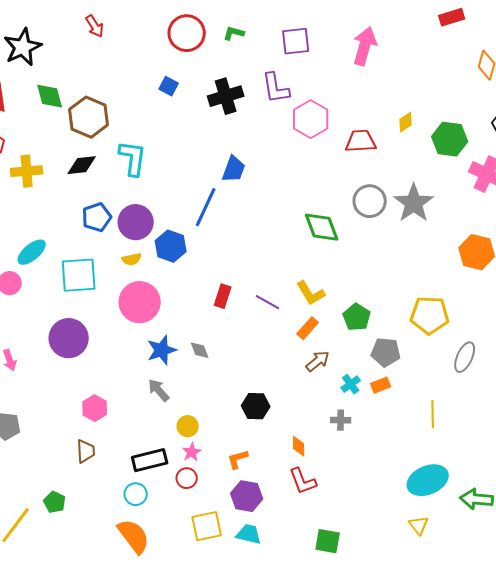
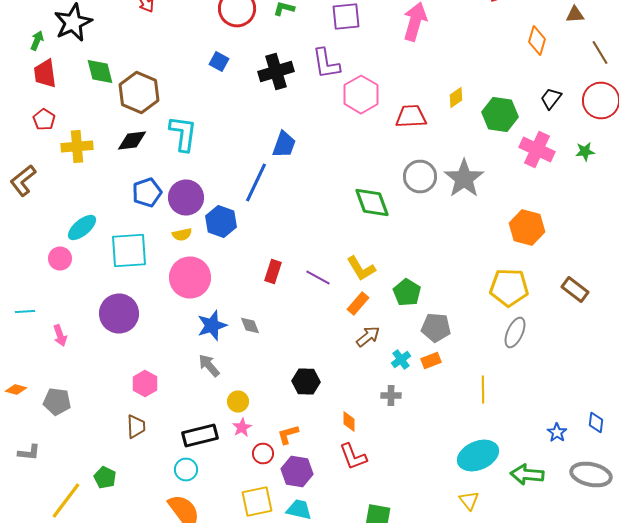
yellow pentagon: (430, 315) -> (509, 288), moved
red circle: (187, 478) -> (263, 454), moved

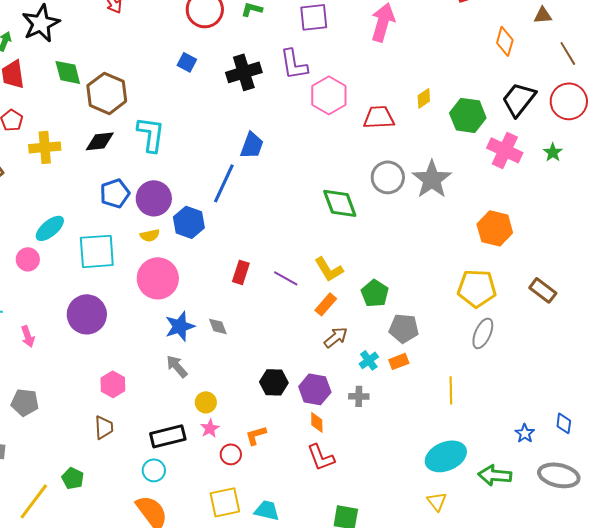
black trapezoid: (551, 98) -> (519, 99), size x1.6
green star: (585, 152) -> (553, 152), turned -30
purple hexagon: (297, 472) -> (315, 389), moved

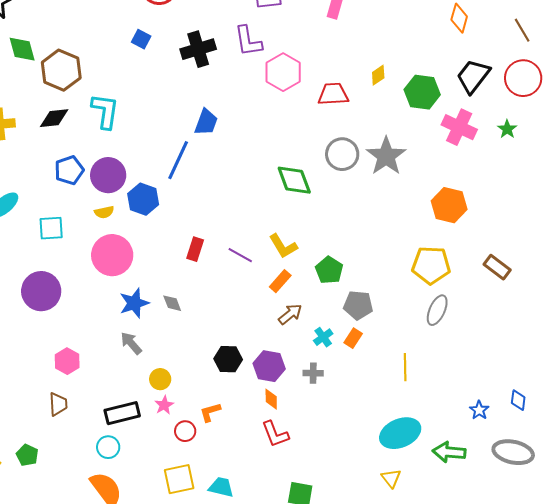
cyan square: (97, 251) -> (51, 228), size x0.7
orange rectangle: (399, 361) -> (353, 338), turned -36

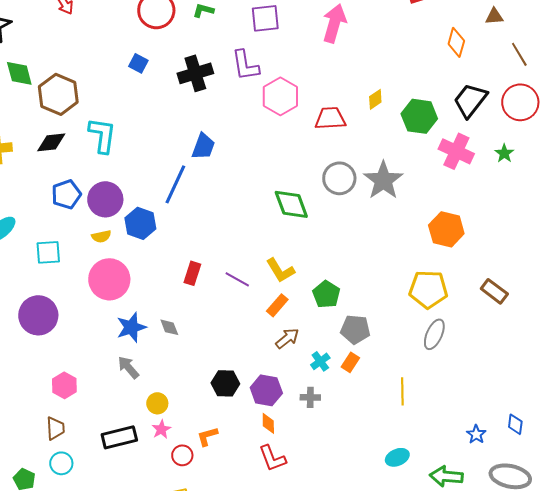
cyan ellipse: (400, 433) -> (397, 457), size x0.6
cyan circle: (108, 447) -> (61, 463), moved

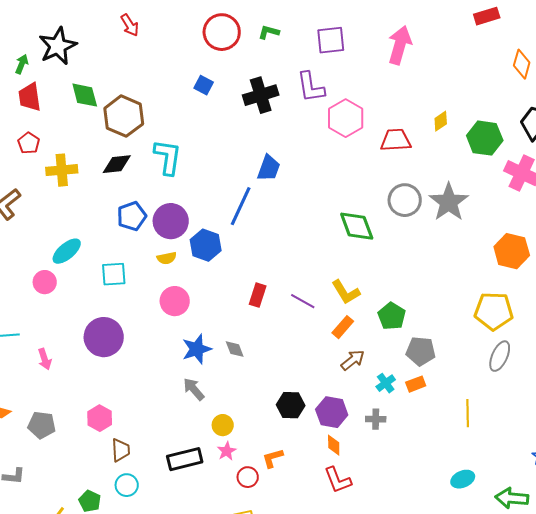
pink circle: (109, 279) -> (175, 301), size x0.7
orange rectangle: (350, 362) -> (416, 384), turned 36
pink hexagon: (64, 385) -> (100, 418), moved

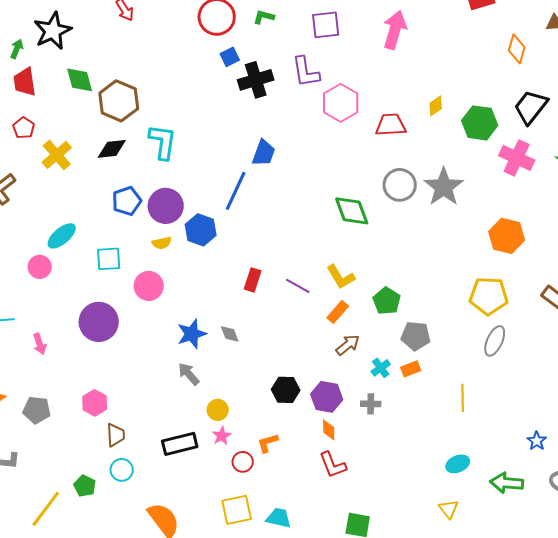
blue square: (204, 85) -> (230, 57), moved, turned 36
yellow cross: (62, 170) -> (57, 155), turned -36
pink circle: (175, 301) -> (149, 286), moved

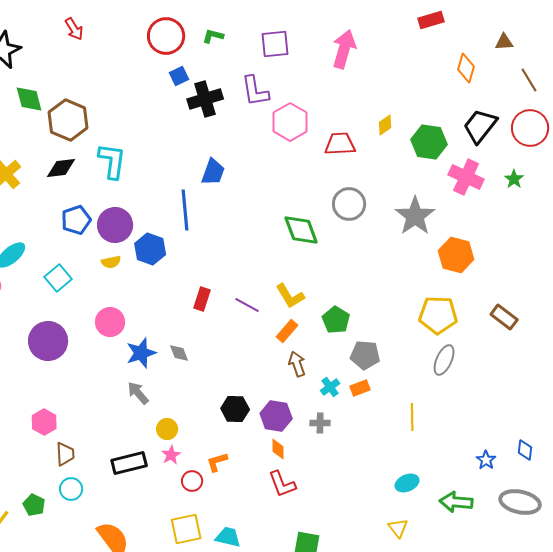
gray star: (444, 187) -> (415, 216), moved
blue line: (236, 191) -> (185, 210), turned -30
cyan square: (109, 259) -> (58, 278), turned -36
pink circle: (149, 286) -> (110, 322), moved
brown arrow: (348, 345) -> (297, 364), turned -70

